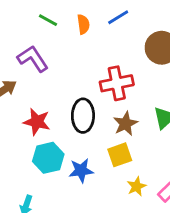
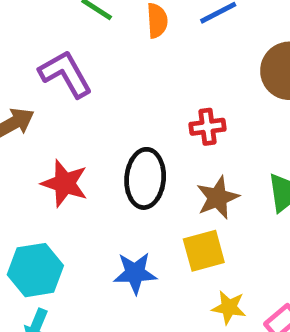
red cross: (117, 83) -> (207, 127), size x0.6
cyan hexagon: (48, 158) -> (35, 270), moved
yellow star: (137, 186) -> (229, 307), turned 30

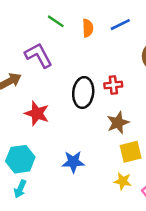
black ellipse: (145, 178) -> (83, 93), moved
yellow square: (204, 251) -> (131, 152), moved

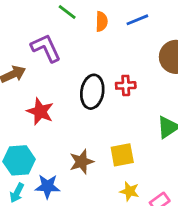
brown star: (118, 123) -> (82, 162), moved
yellow square: (131, 152) -> (122, 155), moved
blue star: (73, 162) -> (47, 186), moved

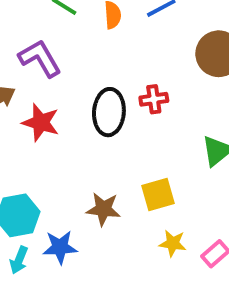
red star: (40, 111) -> (41, 123), moved
brown star: (82, 162) -> (103, 209), turned 30

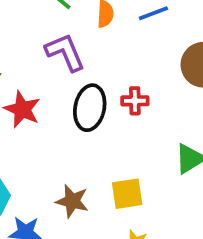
purple L-shape: (40, 58) -> (65, 52), moved

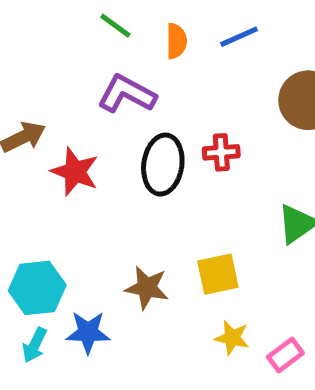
purple L-shape: (65, 52) -> (127, 94), turned -36

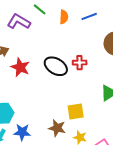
purple L-shape: (127, 94) -> (19, 22), moved
black ellipse: (163, 165) -> (56, 66), turned -70
brown star: (147, 288) -> (57, 128), moved

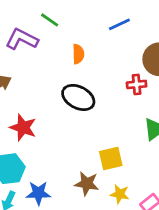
orange semicircle: (64, 17) -> (78, 54), moved
red cross: (80, 63) -> (137, 84), moved
red star: (20, 67) -> (23, 128), moved

